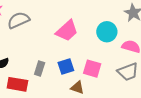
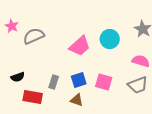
cyan circle: (107, 32) -> (110, 39), moved
brown triangle: (77, 87) -> (77, 100), moved

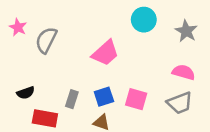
gray semicircle: (34, 36) -> (46, 40), turned -40
cyan circle: (110, 39) -> (144, 20), moved

